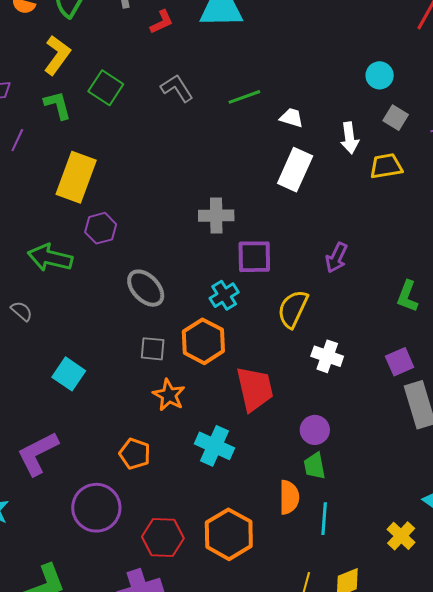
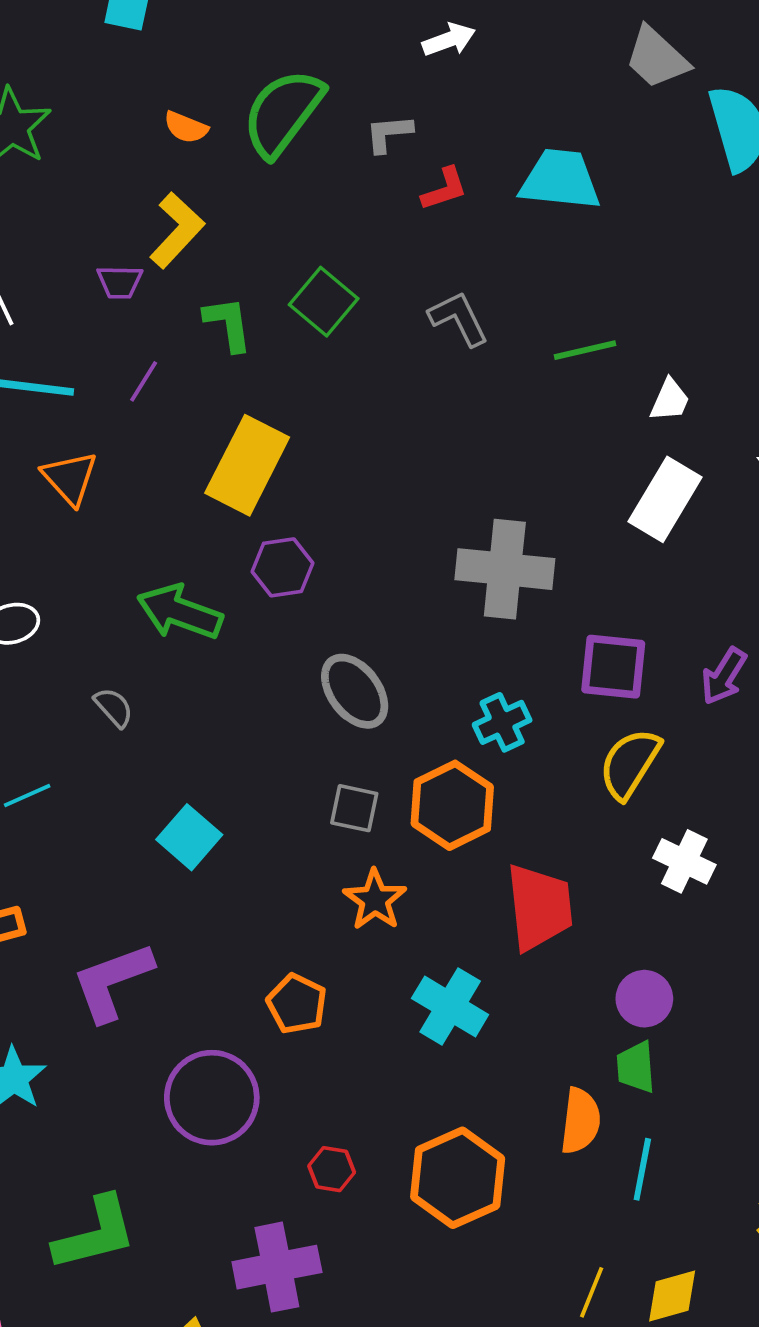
yellow L-shape: (57, 55) -> (177, 230), moved
white trapezoid: (292, 118) -> (670, 400), turned 90
gray cross: (216, 216) -> (505, 569), size x1.4
purple square: (254, 257) -> (613, 667), moved
red hexagon: (163, 538) -> (332, 1169), size x0.6

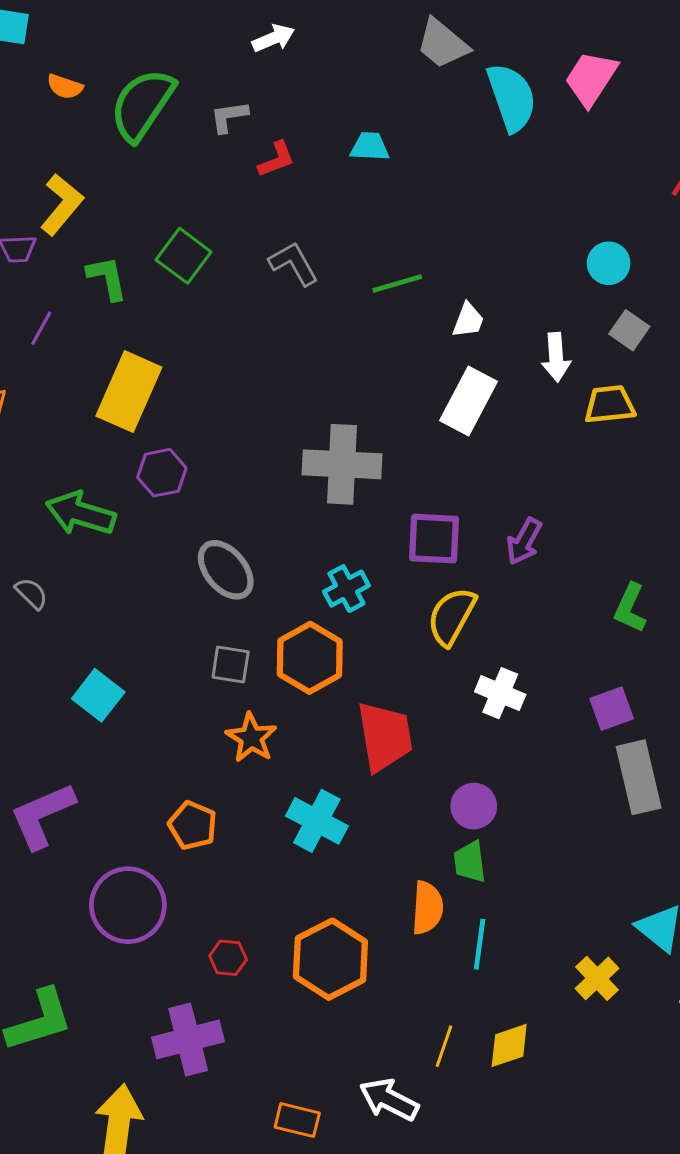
orange semicircle: (186, 127) -> (65, 87), moved
cyan trapezoid: (560, 180) -> (370, 147), size x0.6

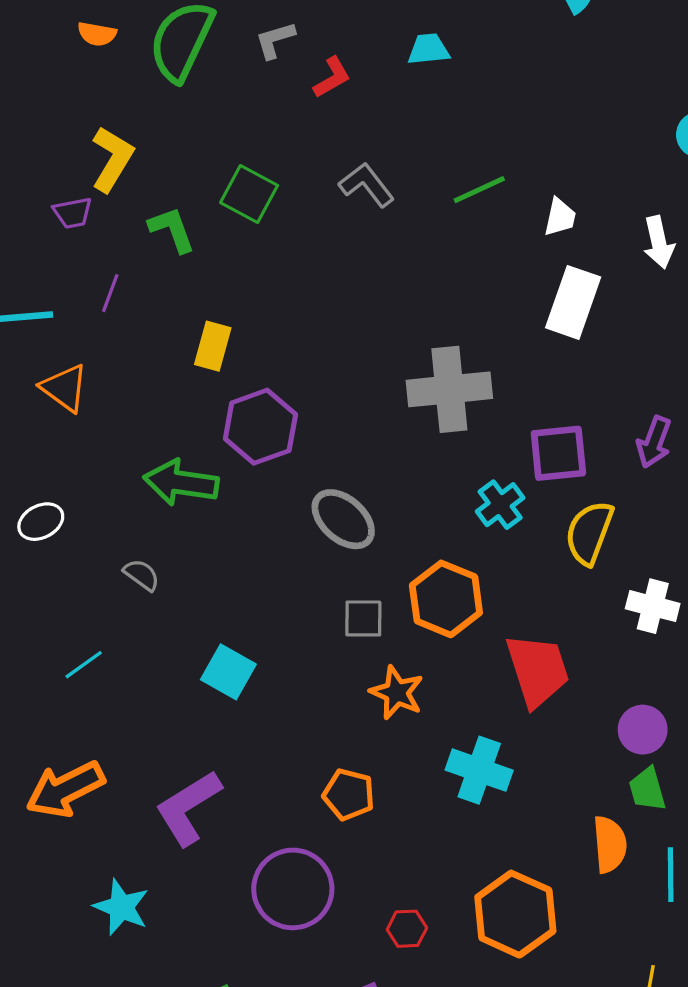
yellow rectangle: (129, 392) -> (213, 346), size x0.6
purple hexagon: (162, 473) -> (260, 427), size x1.4
cyan cross: (346, 589) -> (500, 505), moved

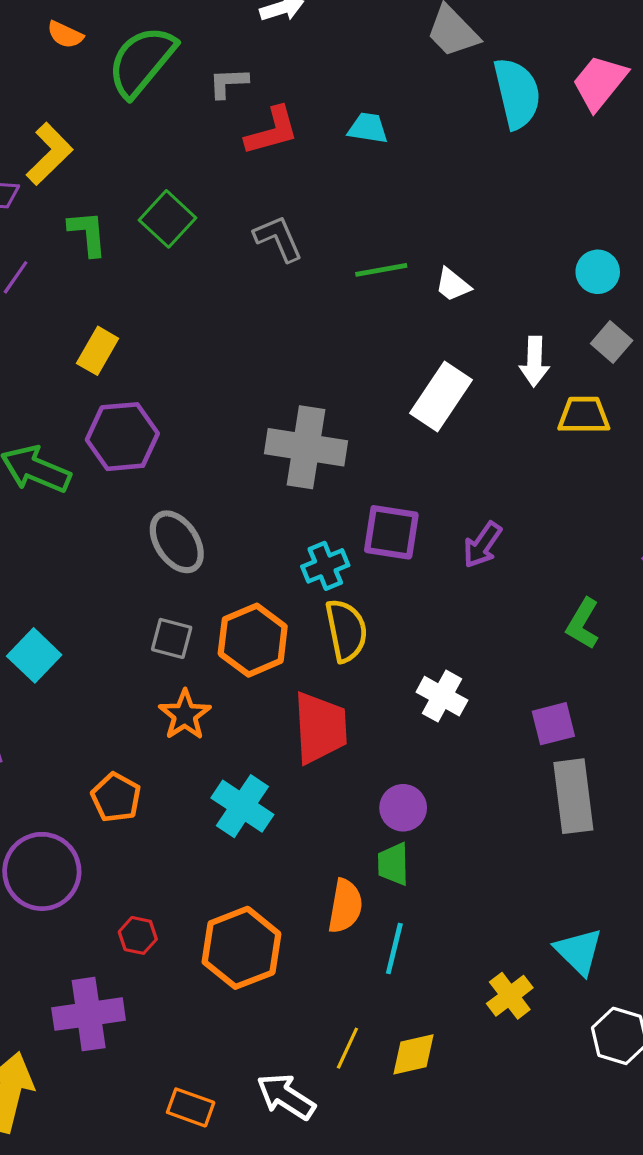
red L-shape: (332, 77) -> (272, 131), size x1.4
white trapezoid: (560, 217) -> (453, 285), moved, turned 102
yellow semicircle: (589, 533) -> (346, 631), moved, turned 134

